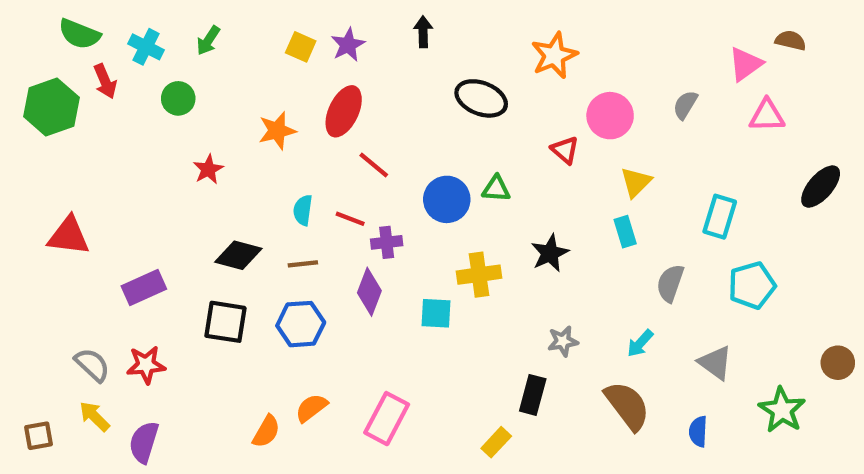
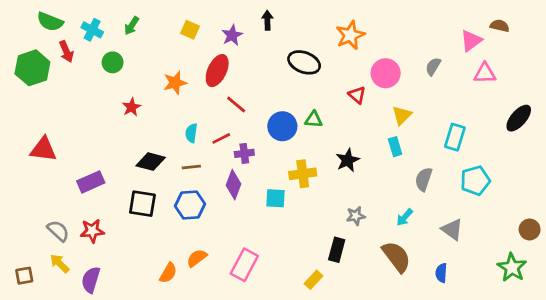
purple star: (348, 45) -> (232, 35), moved
red line: (350, 219) -> (221, 138), turned -48
green star: (782, 410) -> (512, 268), moved

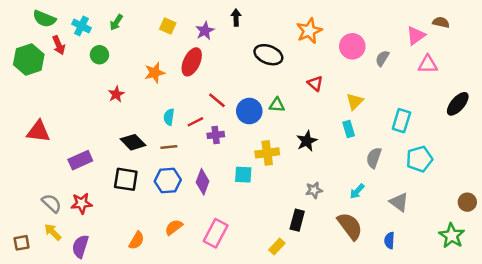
pink circle: (386, 73) -> (352, 46), moved
red line: (236, 104) -> (217, 100), moved
black diamond: (151, 162) -> (133, 142), turned 30
purple diamond: (233, 185) -> (203, 182), moved
orange semicircle: (168, 273) -> (137, 240), moved

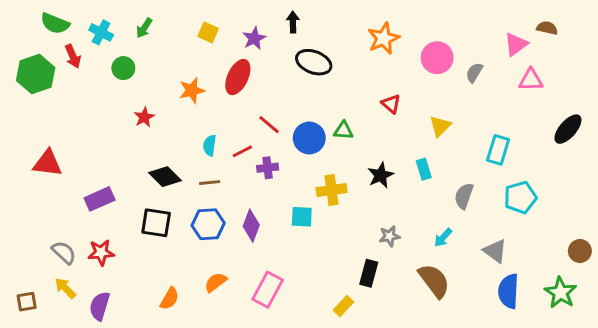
black ellipse: (268, 55) -> (314, 62), moved
cyan rectangle: (349, 129) -> (424, 169), moved
blue semicircle: (389, 240) -> (508, 291), moved, size x1.6

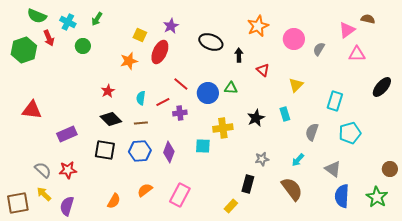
black arrow: (293, 22) -> (239, 55), moved
yellow square: (208, 32) -> (140, 35), moved
red star: (144, 117) -> (108, 91), moved
brown square: (27, 302) -> (18, 203), size x1.6

